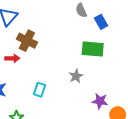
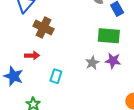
red arrow: (12, 58) -> (32, 55), moved
purple star: (100, 101) -> (113, 61), moved

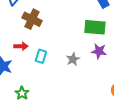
gray star: (92, 63) -> (73, 59), moved
cyan rectangle: (56, 76) -> (41, 56), moved

